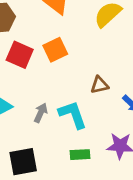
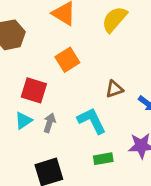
red square: (20, 55) -> (34, 90), moved
gray arrow: (41, 113) -> (49, 123), moved

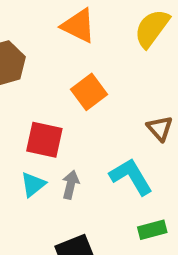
brown triangle: (114, 89) -> (160, 128), turned -48

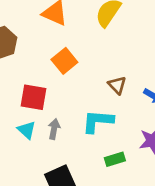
cyan L-shape: (131, 177) -> (98, 121), turned -52
cyan triangle: (33, 184) -> (27, 130), turned -36

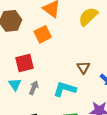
orange square: (64, 61) -> (43, 34), moved
red square: (34, 97) -> (24, 63), turned -36

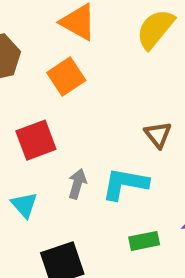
cyan triangle: (15, 84) -> (24, 205), moved
gray arrow: (34, 88) -> (77, 184), moved

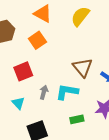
brown triangle: (158, 135) -> (83, 68), size x1.5

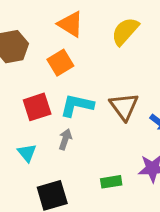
cyan L-shape: (67, 92) -> (77, 105), moved

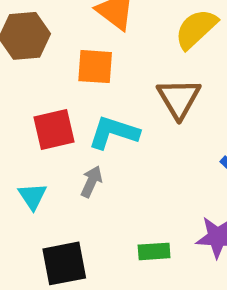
orange square: (60, 63) -> (95, 67), turned 30
brown triangle: (124, 107) -> (179, 98), moved

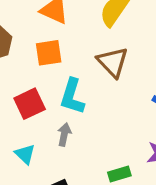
cyan L-shape: (114, 133) -> (72, 96), turned -78

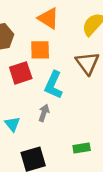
red square: (30, 104) -> (21, 73), moved

